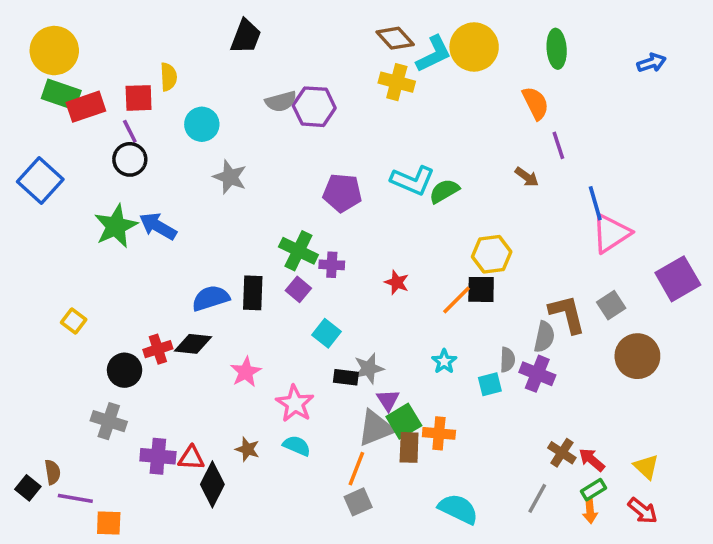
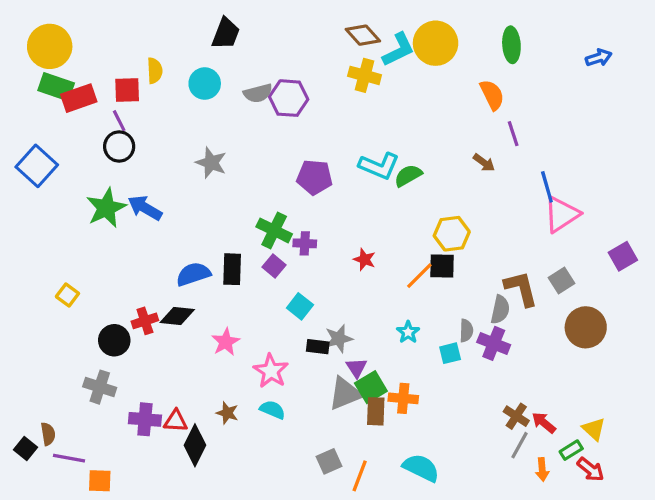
cyan circle: (202, 124) -> (205, 84), moved
purple square: (678, 279) -> (623, 256), size x0.7
orange line: (356, 469) -> (360, 476), moved
green rectangle: (594, 490) -> (571, 450), moved
gray line: (537, 498) -> (520, 445), moved

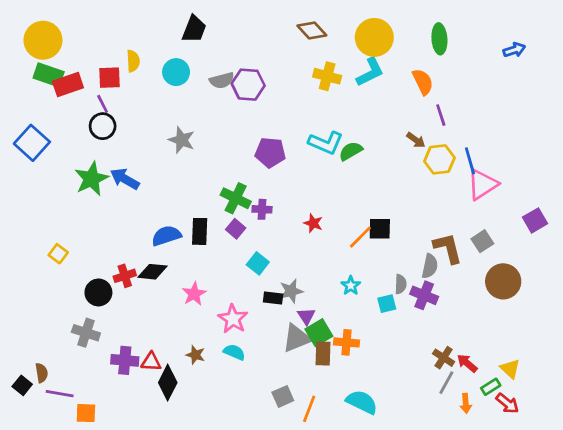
cyan L-shape: (398, 50) -> (370, 72), moved
yellow cross: (365, 75) -> (327, 76), moved
yellow hexagon: (452, 234) -> (439, 159), moved

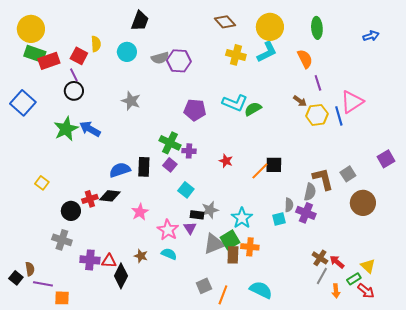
red square: (110, 78) -> (79, 56), turned 30
pink triangle: (482, 184) -> (352, 102), moved
cyan star: (351, 286) -> (242, 218), moved, size x1.5
purple triangle: (306, 316) -> (190, 228), moved

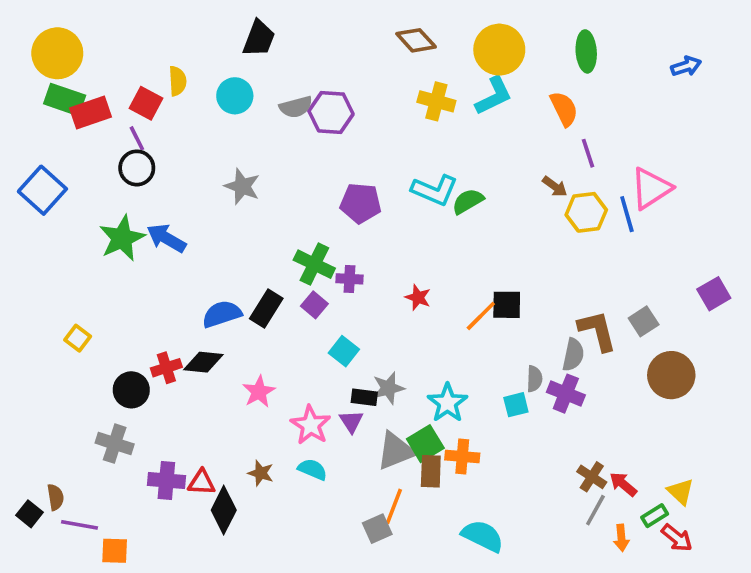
black rectangle: (144, 167) -> (266, 309), turned 30
orange line: (223, 295) -> (394, 506), moved

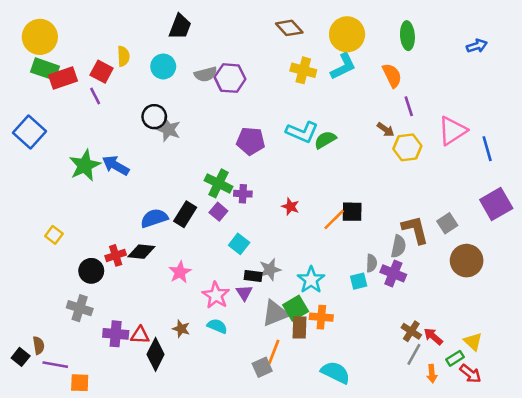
black circle: (137, 168) -> (154, 117), moved
blue line: (627, 214) -> (487, 149), moved
purple square: (714, 294) -> (496, 204), size x1.4

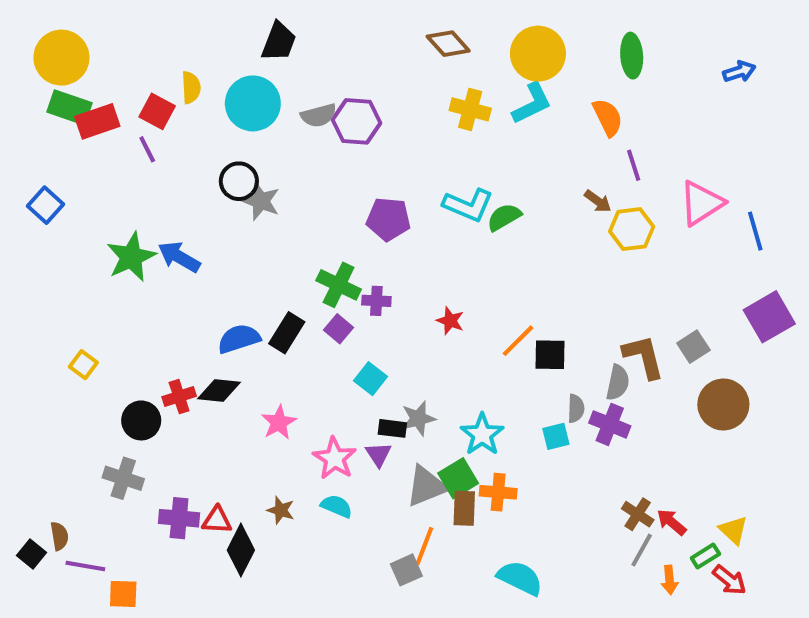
cyan circle: (163, 66) -> (253, 103), size x1.4
blue square: (30, 132) -> (45, 205), size x0.7
black square: (352, 212) -> (550, 355), moved

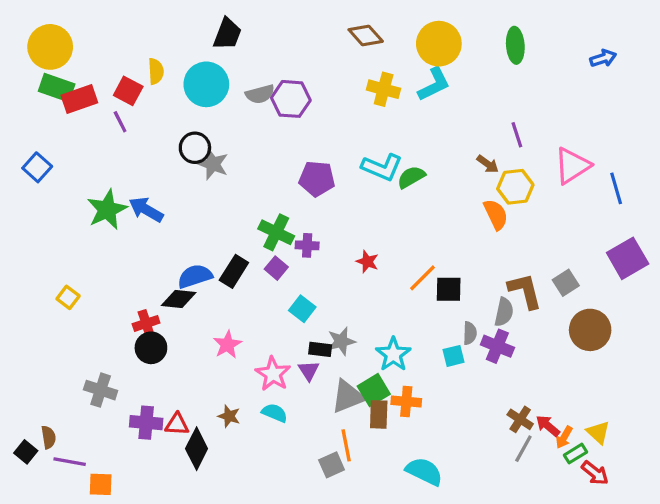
orange semicircle: (608, 117) -> (496, 214), moved
black diamond: (219, 391) -> (179, 299), moved
black circle: (141, 420) -> (151, 348), moved
orange line: (424, 546) -> (346, 445), turned -32
orange arrow: (670, 580) -> (564, 437), moved, turned 35

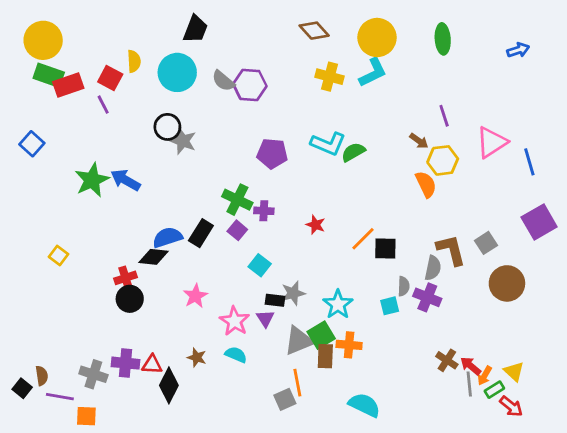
gray semicircle: (260, 94) -> (223, 81), turned 55
gray cross: (101, 390) -> (93, 374), moved
gray line: (523, 449) -> (469, 384), moved, turned -35

